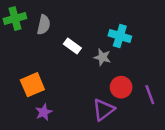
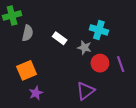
gray semicircle: (44, 25) -> (28, 33), moved
red circle: (121, 87) -> (100, 63), moved
purple line: (150, 95) -> (121, 64), moved

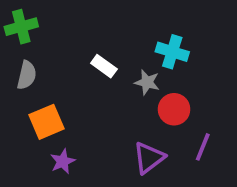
gray semicircle: (28, 33) -> (27, 75), moved
purple line: (121, 64) -> (203, 147), moved, turned 42

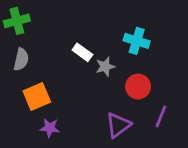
gray star: (147, 82) -> (105, 67), moved, turned -30
purple star: (63, 161) -> (50, 128), turned 30

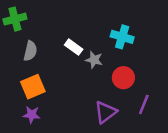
gray semicircle: (21, 59) -> (30, 51), moved
gray star: (105, 67) -> (94, 60), turned 30
purple star: (50, 128) -> (32, 115), moved

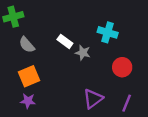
gray semicircle: (30, 51) -> (27, 45), turned 126
red circle: (123, 78) -> (122, 67), moved
purple line: (144, 104) -> (127, 103), moved

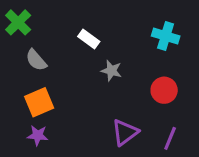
green cross: (13, 17) -> (18, 22), turned -30
cyan cross: (108, 32) -> (166, 36), moved
white rectangle: (65, 41) -> (89, 39), moved

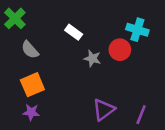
red circle: (164, 90) -> (120, 50), moved

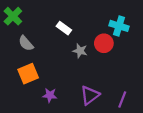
purple star: (31, 112) -> (50, 95), moved

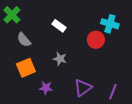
gray star: (80, 51) -> (60, 59), moved

